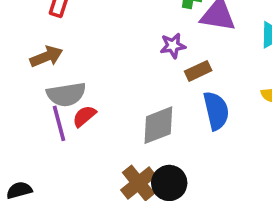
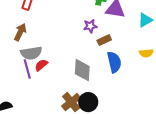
brown arrow: (46, 57) -> (20, 32), turned -42
gray diamond: (158, 125) -> (82, 70), turned -65

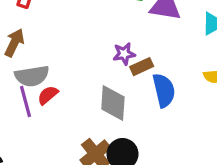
purple star: (90, 26) -> (124, 54), moved
brown rectangle: (104, 40) -> (142, 67), moved

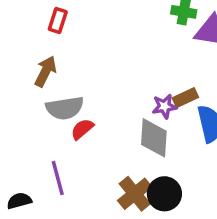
purple star: (124, 54) -> (164, 106), moved
purple line: (26, 101) -> (58, 178), moved

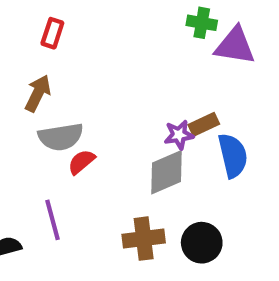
gray diamond: (154, 138) -> (166, 172), turned 63
brown cross: (135, 194) -> (144, 239), turned 32
black circle: (164, 194) -> (202, 243), moved

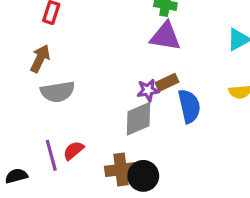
purple triangle: (235, 46) -> (165, 36), moved
red semicircle: (81, 162) -> (73, 151), moved
black circle: (202, 243) -> (143, 176), moved

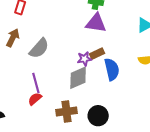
gray semicircle: (58, 92) -> (39, 48), moved, turned -40
purple line: (51, 155) -> (36, 83), moved
black circle: (143, 176) -> (98, 116), moved

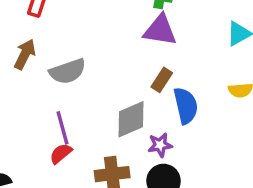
gray semicircle: (39, 48) -> (68, 71), turned 30
brown rectangle: (97, 54) -> (162, 80), turned -32
purple star: (84, 59) -> (160, 145), moved

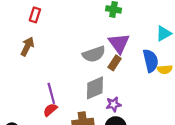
purple triangle: (160, 30) -> (119, 43), moved, turned 45
gray semicircle: (68, 71) -> (94, 54), moved
blue semicircle: (186, 106) -> (151, 61), moved

